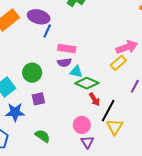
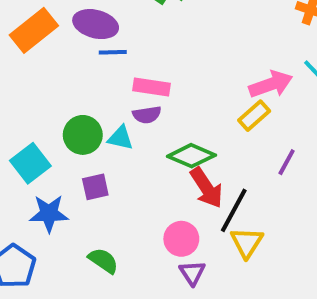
blue line: (47, 31) -> (113, 52), turned 64
cyan triangle: (76, 72) -> (120, 138), moved
red arrow: (94, 99) -> (206, 188), size x1.5

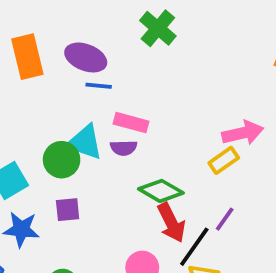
orange rectangle: (34, 30) -> (27, 57), turned -72
cyan triangle: (120, 138) -> (85, 142), moved, size x1.5
purple line: (287, 162) -> (225, 219), moved

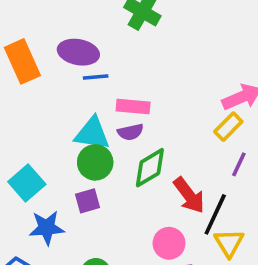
green circle: (62, 160) -> (95, 162), moved
green diamond: (161, 191) -> (150, 168), moved, turned -51
purple line: (225, 219) -> (239, 164), moved

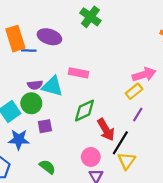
blue line: (96, 77) -> (29, 51), moved
purple semicircle: (130, 132) -> (35, 85), moved
green circle: (95, 162) -> (31, 103), moved

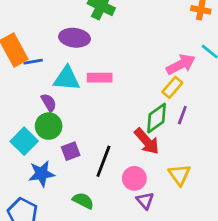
purple ellipse: (49, 37) -> (74, 38), moved
purple semicircle: (35, 85) -> (49, 103), turned -104
cyan triangle: (52, 86) -> (67, 79), moved
green diamond: (84, 111) -> (156, 118), moved
black line: (120, 143) -> (103, 161), moved

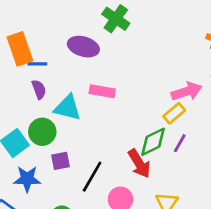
cyan triangle: (67, 79) -> (67, 108), moved
purple semicircle: (49, 103) -> (39, 89), moved

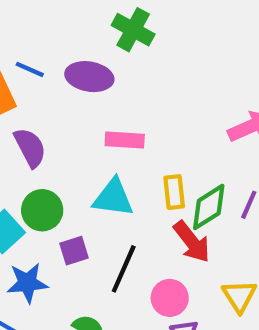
blue line: (37, 64) -> (30, 69), moved, turned 30
purple semicircle: (39, 89) -> (30, 148), size x1.4
cyan triangle: (67, 108) -> (113, 198), moved
yellow rectangle: (174, 113) -> (174, 192), moved, turned -50

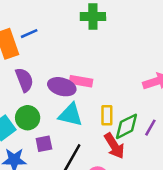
green cross: (133, 30) -> (93, 17), turned -35
blue line: (30, 69) -> (29, 34), turned -54
purple ellipse: (89, 77) -> (62, 87), moved

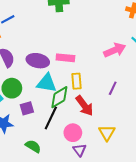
pink rectangle: (81, 81) -> (65, 58), moved
green diamond: (127, 126) -> (59, 97), moved

